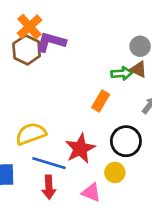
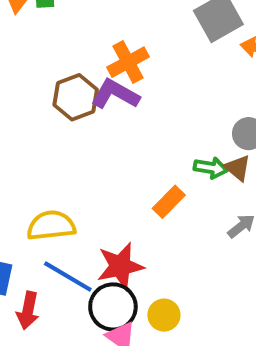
orange cross: (30, 27) -> (128, 62), moved
black circle: (126, 141) -> (113, 307), moved
red arrow: (49, 187) -> (28, 311), moved

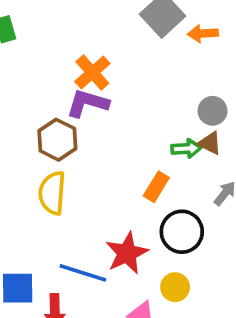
brown hexagon: (76, 97) -> (57, 140), moved
yellow semicircle: (51, 226) -> (52, 193), moved, turned -66
black circle: (113, 307) -> (182, 232), moved

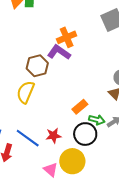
green arrow: (186, 149) -> (97, 120), moved
red star: (127, 253) -> (53, 136), size x0.7
yellow circle: (175, 287) -> (72, 161), size x1.6

